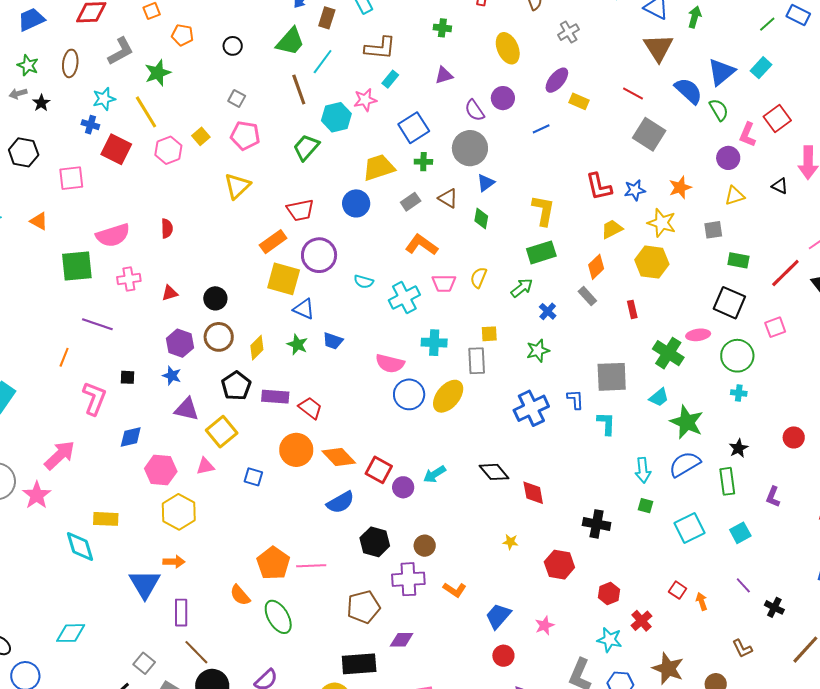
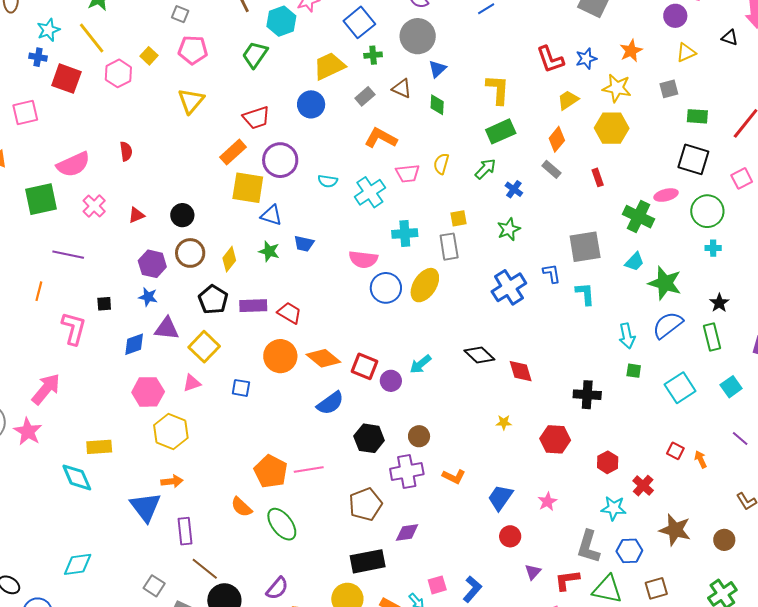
pink cross: (129, 279) -> (94, 206), turned -30
blue diamond: (131, 437) -> (134, 344), moved

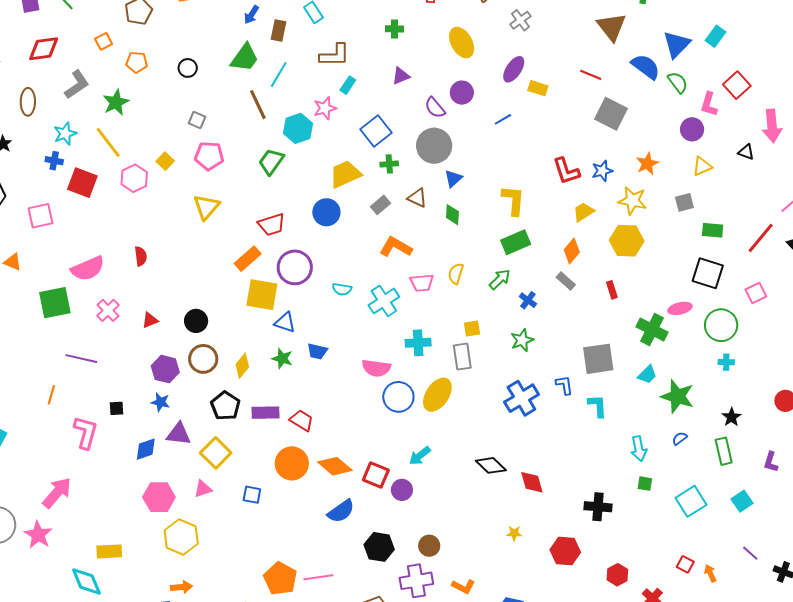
blue semicircle: (668, 325) -> (680, 438), size x0.5
cyan arrow: (421, 364) -> (420, 456), moved

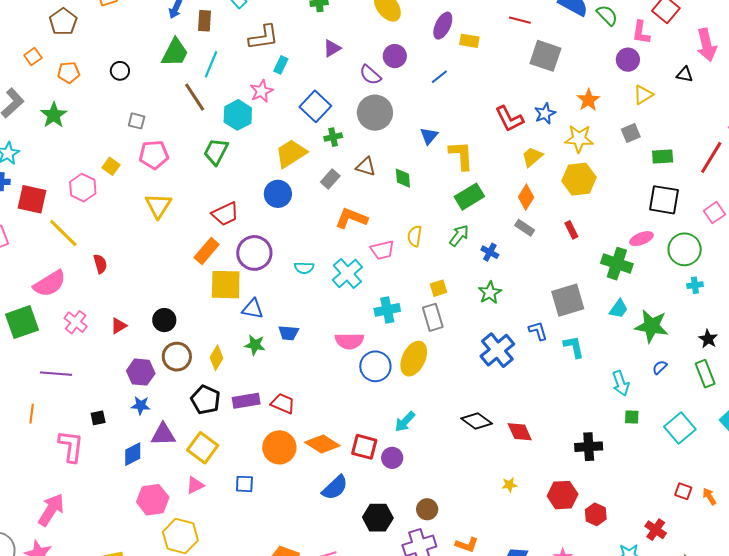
yellow line: (108, 142) -> (63, 233), moved
blue triangle: (453, 179) -> (429, 136), moved
red hexagon: (617, 575) -> (596, 514), moved

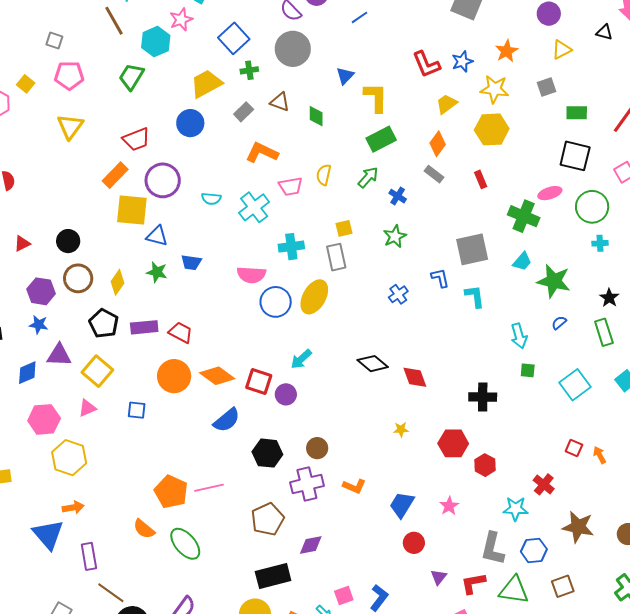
blue cross: (497, 350) -> (398, 294), size x0.6

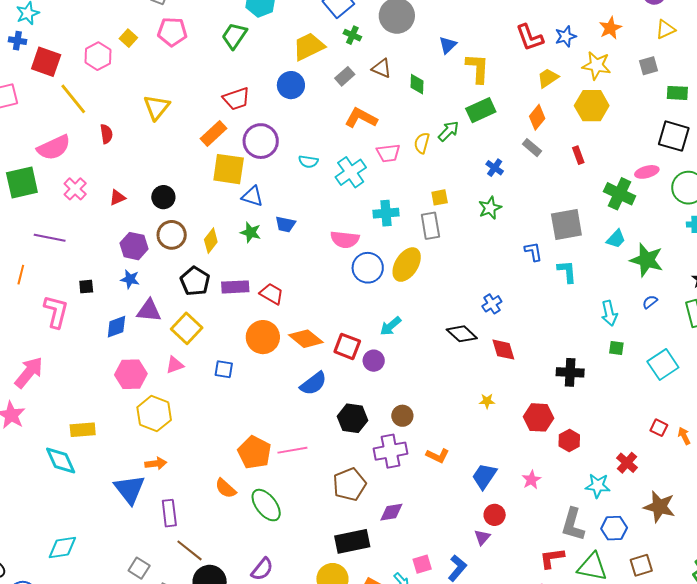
green cross: (249, 70) -> (352, 35), turned 30
yellow triangle: (70, 127) -> (157, 107), moved
green arrow: (368, 177) -> (448, 131), moved
blue cross: (398, 294) -> (492, 304), moved
purple triangle: (439, 577) -> (482, 537), moved

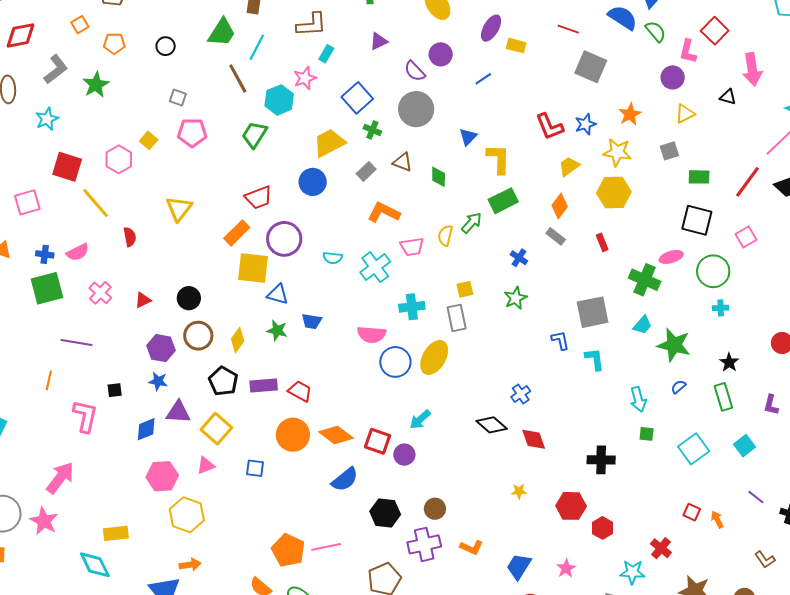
blue cross: (17, 41) -> (45, 254), moved
pink semicircle: (54, 148) -> (78, 252), size x0.7

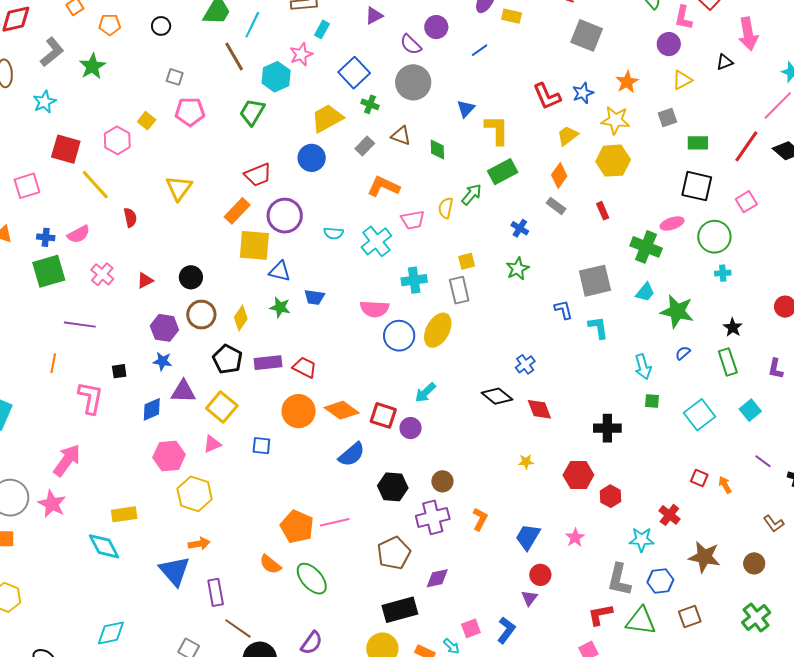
black triangle: (728, 97) -> (725, 62), turned -36
orange L-shape: (472, 547) -> (480, 519), turned -85

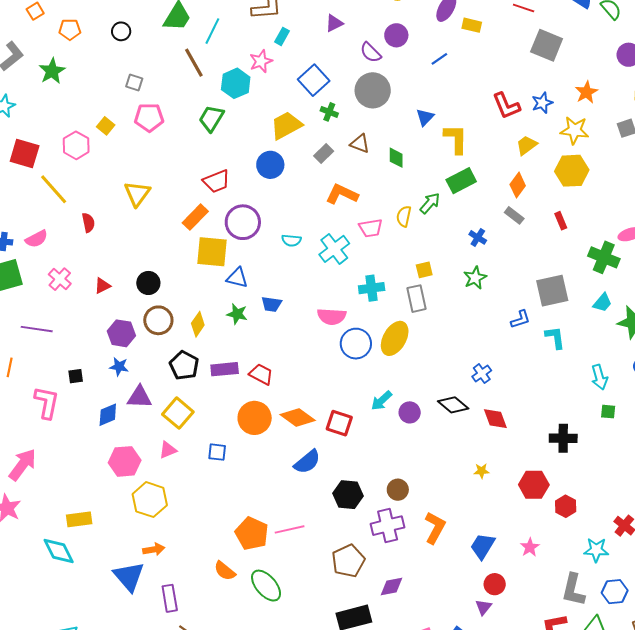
blue L-shape: (563, 310) -> (520, 319), turned 85
purple circle: (411, 428) -> (410, 412), moved
orange L-shape: (480, 519) -> (435, 528), size x1.4

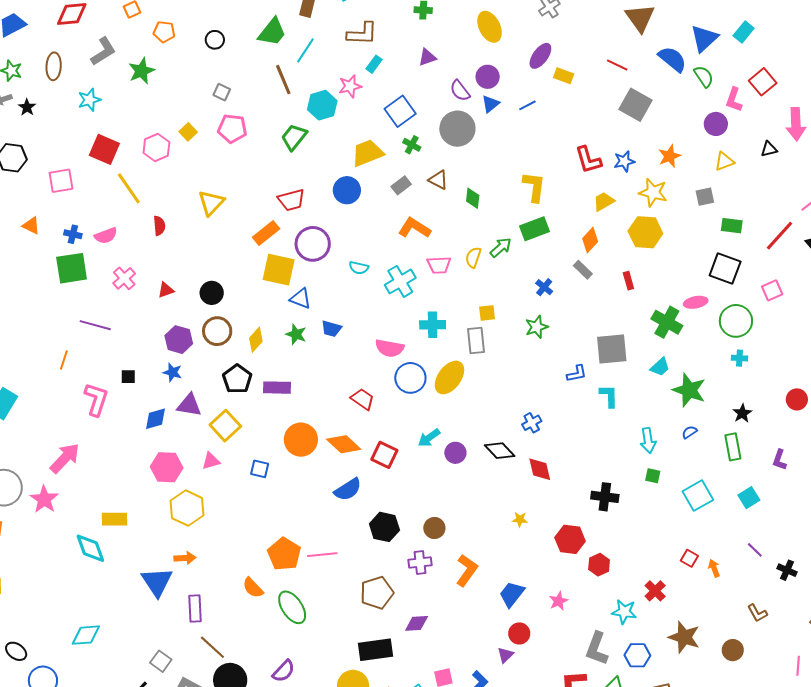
blue triangle: (425, 117) -> (490, 104), moved
red trapezoid: (261, 374) -> (363, 399), moved
purple cross: (388, 526) -> (420, 562), size x0.7

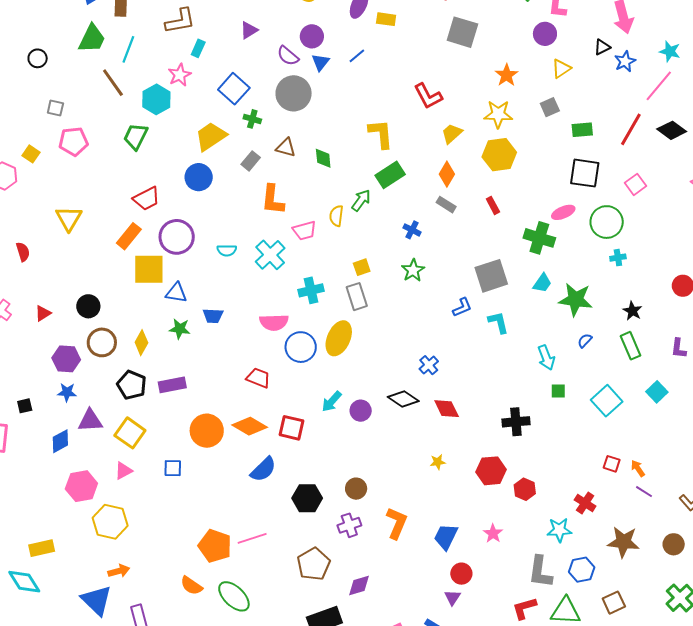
blue star: (624, 161) -> (625, 61), moved
orange L-shape: (414, 228) -> (273, 200), turned -104
purple line: (755, 550) -> (644, 492), moved

